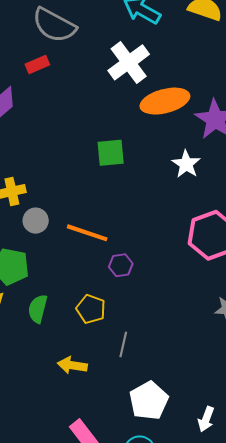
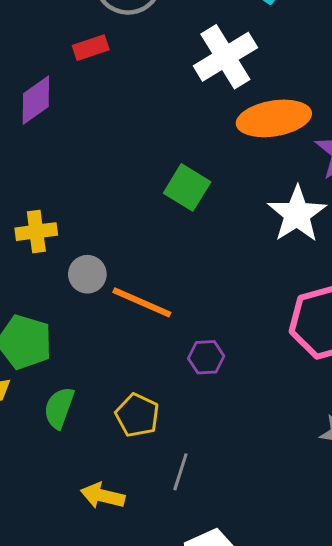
green square: (111, 153) -> (187, 187), turned 32
white star: (186, 164) -> (297, 214), size x1.4
gray circle: (36, 221) -> (87, 274), moved
purple hexagon: (121, 265) -> (206, 357), moved

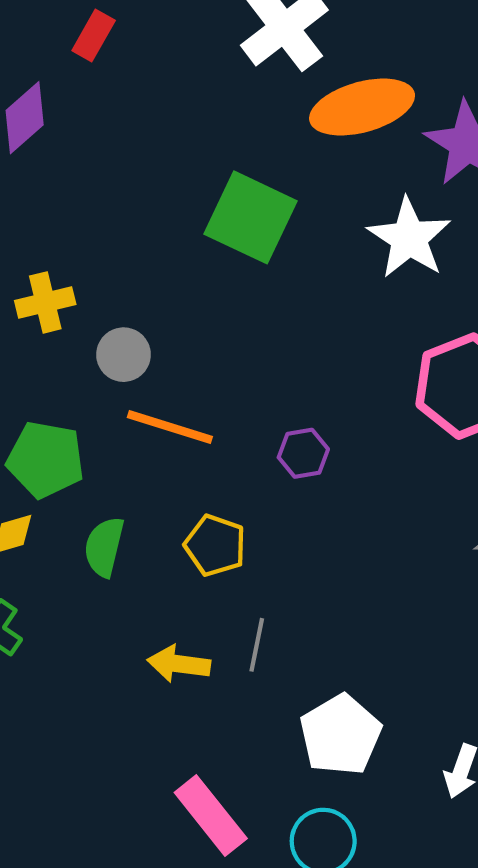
red rectangle: (91, 48) -> (94, 36), turned -36
green square: (187, 187) -> (250, 217), size x1.4
orange line: (142, 302) -> (170, 427), moved
gray line: (180, 472) -> (257, 645), moved

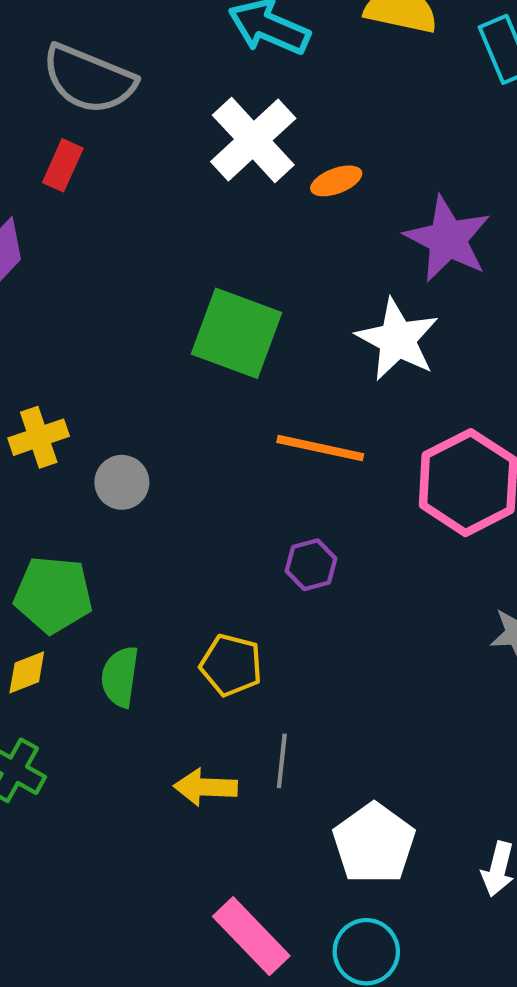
orange ellipse: (362, 107) -> (336, 181), moved, size x0.5
orange line: (170, 427) -> (320, 448), moved

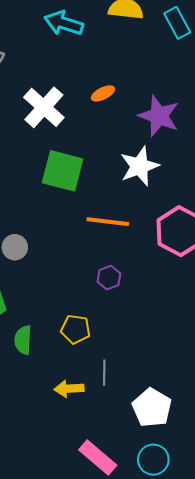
white cross: (253, 140) -> (44, 107), moved
white star: (397, 339) -> (140, 166), turned 30

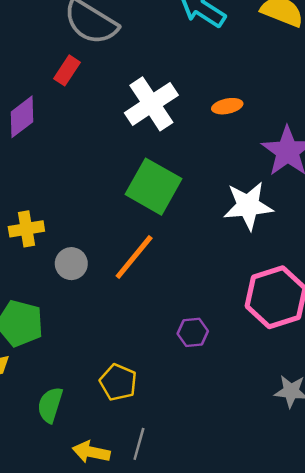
orange line: (108, 222) -> (134, 257), moved, turned -72
purple hexagon: (109, 278) -> (193, 332), moved
green semicircle: (23, 340) -> (50, 405), moved

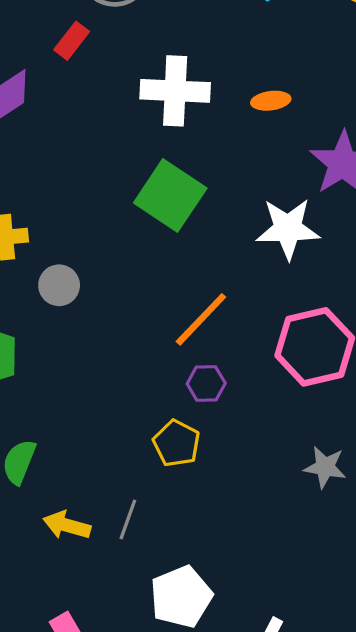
white cross: (151, 104) -> (175, 91), turned 32
orange line: (134, 257) -> (201, 319), moved
yellow pentagon: (118, 382) -> (176, 443), moved

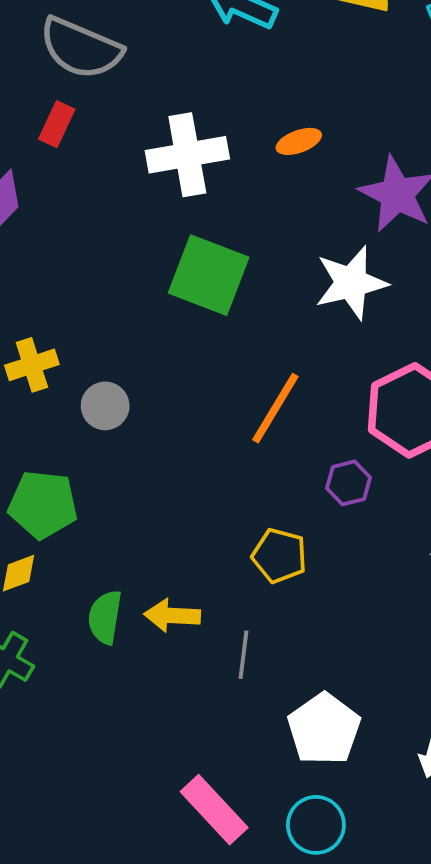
purple hexagon: (206, 383) -> (348, 483), moved
yellow arrow: (67, 525) -> (172, 616), moved

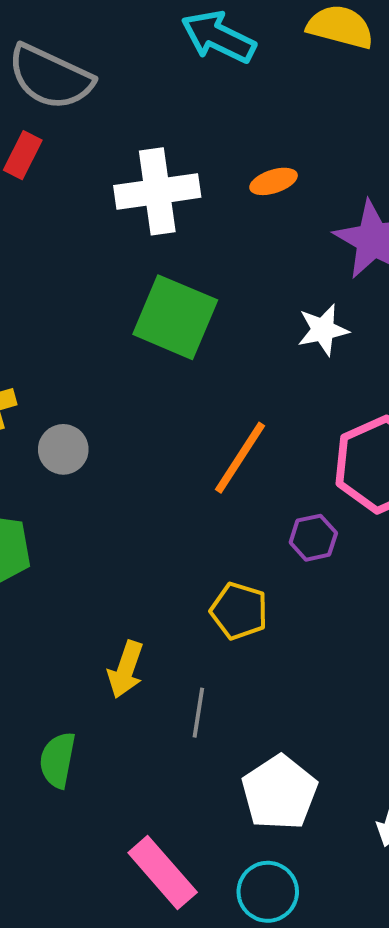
white star: (351, 283) -> (323, 330), size x0.7
yellow arrow: (172, 616) -> (126, 669), turned -76
green semicircle: (105, 617) -> (58, 760), moved

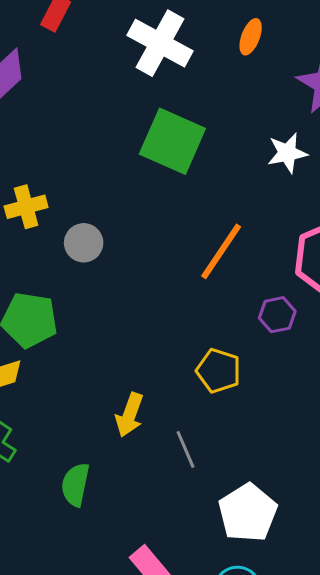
orange ellipse: (274, 181) -> (251, 37), turned -52
white cross: (157, 191) -> (160, 43), turned 36
gray line: (198, 713) -> (186, 449), turned -33

